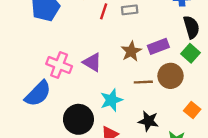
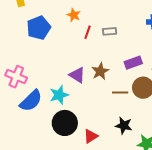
brown star: (131, 51) -> (100, 71), moved
pink cross: (59, 65) -> (16, 77), moved
cyan star: (111, 100) -> (59, 95), moved

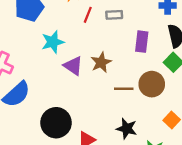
purple rectangle: (133, 63) -> (142, 42), moved, turned -66
cyan star: (59, 95) -> (53, 42), moved

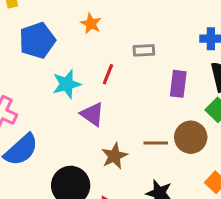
red line: (88, 15) -> (108, 74), moved
brown star: (101, 62) -> (114, 156), moved

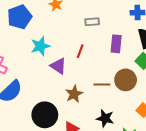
red line: (108, 74) -> (80, 51), moved

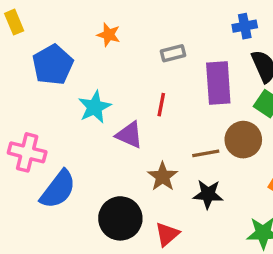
purple rectangle: (116, 44) -> (218, 83), size x1.4
black star: (105, 118) -> (208, 194), moved

